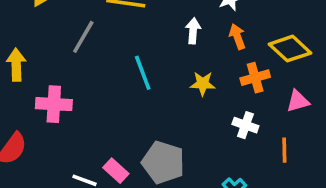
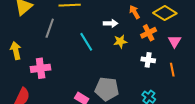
white arrow: (193, 31) -> (111, 23), moved, turned 96
pink triangle: (298, 101) -> (175, 41), turned -32

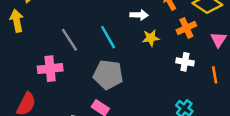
gray line: (50, 28) -> (69, 40), moved, turned -54
yellow arrow: (16, 51) -> (17, 21), moved
gray pentagon: (107, 89) -> (108, 75), moved

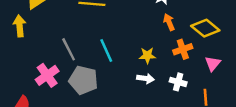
white arrow: (139, 15) -> (145, 78), moved
pink cross: (50, 69) -> (47, 75), turned -35
gray pentagon: (108, 75) -> (83, 80), moved

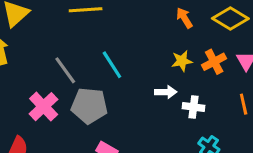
orange cross: (183, 49) -> (214, 62), moved
yellow star: (147, 55) -> (182, 61), moved
white cross: (178, 82) -> (193, 107), moved

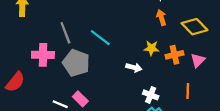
cyan line: (112, 65) -> (100, 38), turned -35
pink cross: (44, 107) -> (43, 55), turned 30
white cross: (193, 107) -> (151, 95), moved

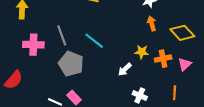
pink cross: (43, 55) -> (33, 45), moved
white arrow: (134, 67) -> (125, 69), turned 120

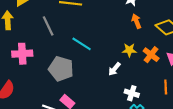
gray line: (62, 35) -> (48, 26), moved
orange cross: (163, 59) -> (151, 55), turned -35

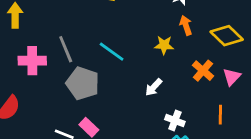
gray line: (48, 26) -> (66, 49), moved
yellow star: (129, 50) -> (164, 45), moved

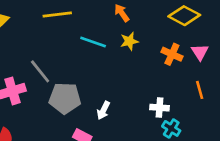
orange arrow: (186, 25) -> (122, 13), moved
cyan line: (112, 52) -> (93, 42), moved
white arrow: (154, 87) -> (103, 110), moved

